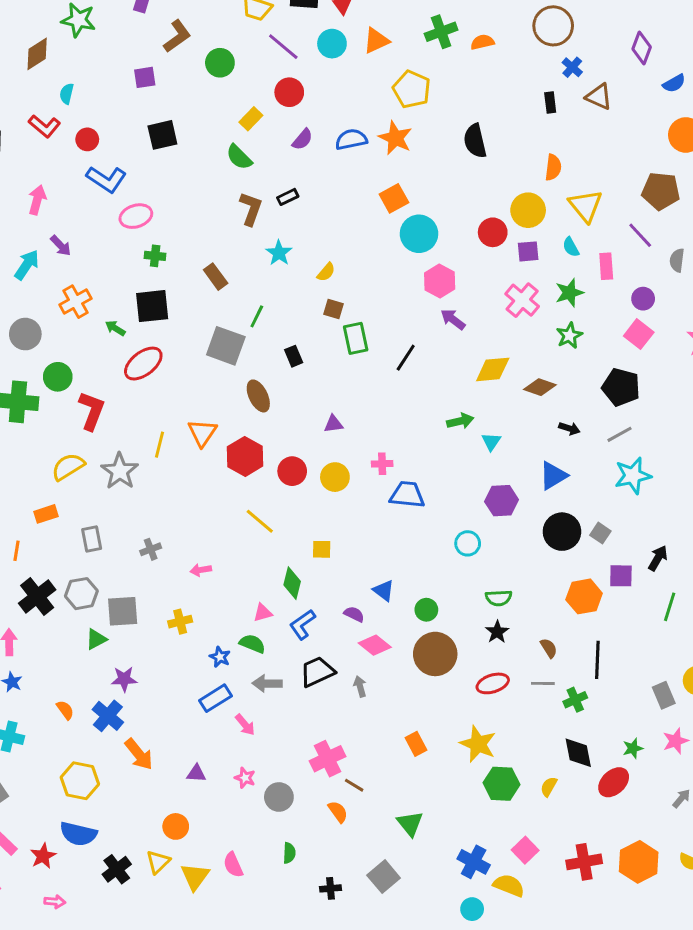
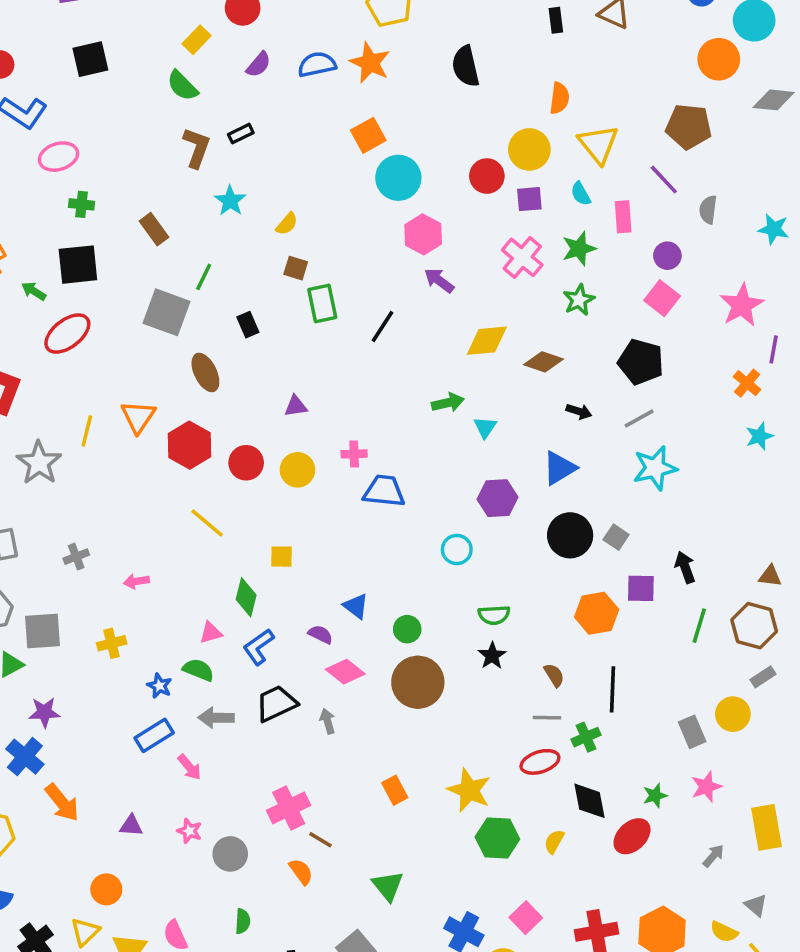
black arrow: (658, 558) -> (685, 567), turned -50
red ellipse: (493, 683) -> (540, 762), moved

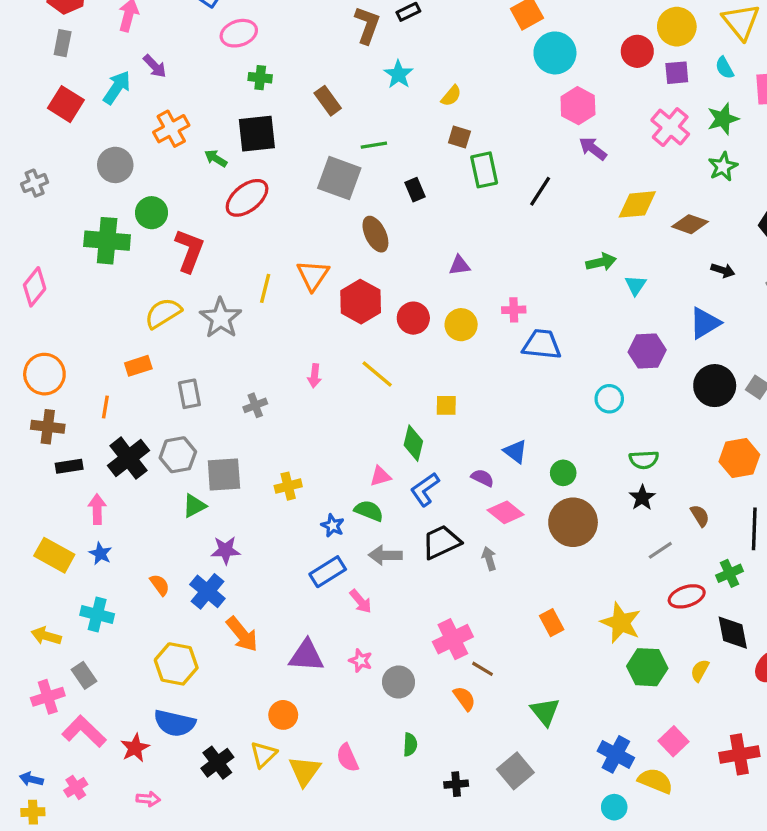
green line: (204, 277) -> (374, 145), turned 55
pink arrow: (136, 581) -> (315, 376), moved, turned -75
gray line: (547, 718) -> (660, 550), moved, turned -35
purple triangle: (131, 826) -> (306, 656), size x1.6

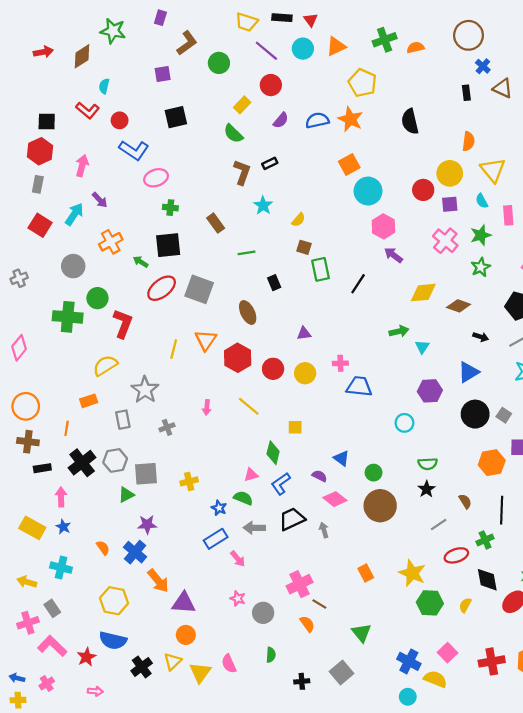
gray square: (339, 178) -> (199, 289), moved
gray star: (221, 318) -> (145, 390), moved
purple triangle: (306, 656) -> (184, 603), moved

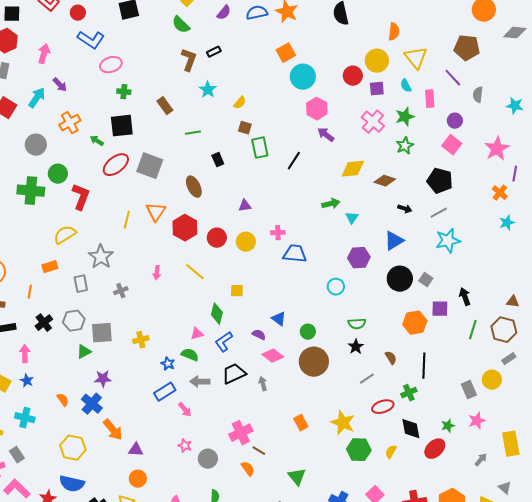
black cross: (82, 463) -> (44, 323), size x0.7
purple triangle: (184, 603) -> (136, 450), size x0.7

